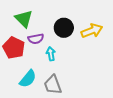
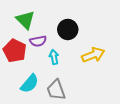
yellow arrow: (92, 31) -> (93, 55), moved

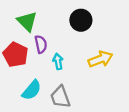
black circle: (68, 29) -> (81, 20), moved
purple semicircle: (38, 41) -> (41, 44), turned -91

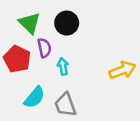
black circle: (81, 20) -> (67, 23), moved
yellow arrow: (100, 59) -> (122, 70), moved

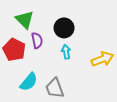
black circle: (67, 23) -> (64, 28), moved
cyan arrow: (63, 66) -> (66, 52), moved

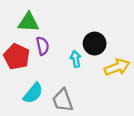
green triangle: (25, 20) -> (28, 22), turned -42
black circle: (64, 28) -> (95, 44), moved

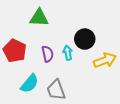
green triangle: (28, 22) -> (39, 18), moved
purple semicircle: (43, 46) -> (48, 54), moved

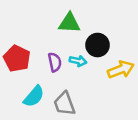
green triangle: (39, 18) -> (69, 23), moved
cyan arrow: (68, 53) -> (78, 61), turned 112

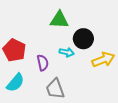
purple semicircle: (55, 62) -> (43, 63), moved
cyan semicircle: (34, 96) -> (15, 83), moved

